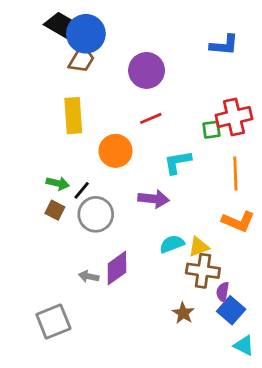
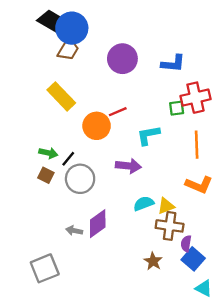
blue L-shape: (224, 45) -> (173, 63), moved
yellow rectangle: (73, 116) -> (61, 96), turned -40
red line: (151, 118) -> (118, 112), moved

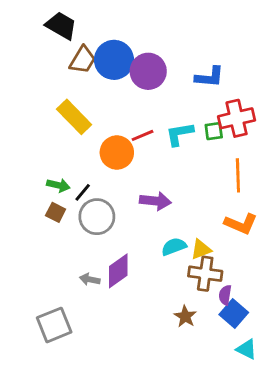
blue circle: (72, 28) -> (114, 60), moved
cyan L-shape: (148, 135) -> (180, 134), moved

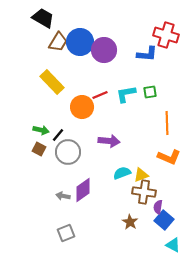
red cross: (237, 118) -> (166, 35), moved, turned 30
gray square: (54, 325) -> (66, 233), moved, size x0.7

